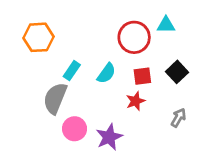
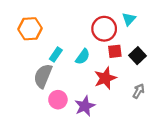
cyan triangle: (166, 25) -> (129, 19), turned -48
red square: (142, 76) -> (115, 51), moved
red star: (135, 101) -> (105, 78), size x1.5

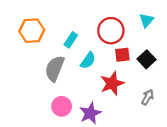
cyan triangle: (129, 19) -> (146, 20), moved
cyan rectangle: (56, 55) -> (71, 40), moved
gray semicircle: (43, 76) -> (55, 69), moved

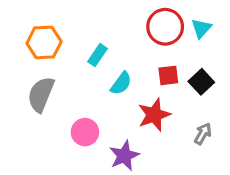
red circle: (111, 31) -> (165, 27), moved
gray semicircle: (55, 69) -> (41, 94), moved
pink circle: (62, 106) -> (85, 132), moved

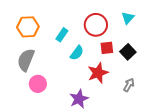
red circle: (165, 27) -> (96, 25), moved
pink circle: (85, 132) -> (38, 84), moved

